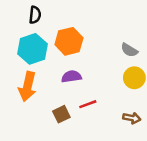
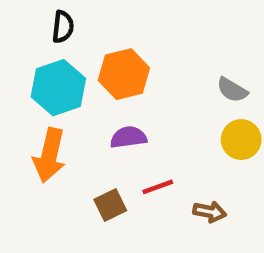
brown arrow: (132, 118) -> (210, 212), moved

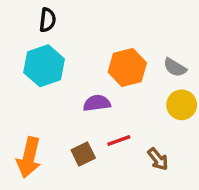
orange hexagon: (124, 74) -> (127, 67), moved
orange arrow: (49, 155) -> (29, 157), moved
brown arrow: (210, 212) -> (158, 159), turned 40

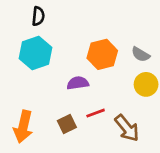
brown arrow: (158, 159) -> (127, 128), size x1.5

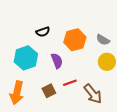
black semicircle: (38, 16) -> (43, 32), moved, turned 64
cyan hexagon: (35, 53) -> (26, 58), moved
purple semicircle: (78, 83) -> (57, 61), turned 77

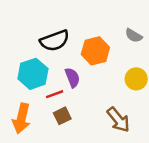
black semicircle: (43, 32) -> (55, 41), size x1.6
gray semicircle: (103, 40) -> (134, 36), moved
red line: (70, 83) -> (55, 94), moved

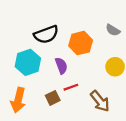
red line: (55, 94) -> (71, 87), moved

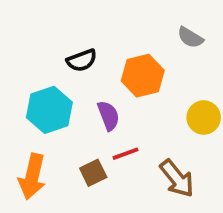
gray semicircle: (113, 30) -> (190, 38), moved
black semicircle: (46, 34) -> (82, 60), size x0.7

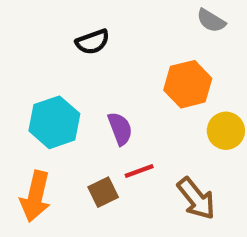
gray semicircle: (190, 38) -> (211, 21), moved
black semicircle: (82, 60) -> (93, 42), moved
orange hexagon: (143, 76) -> (188, 84), moved

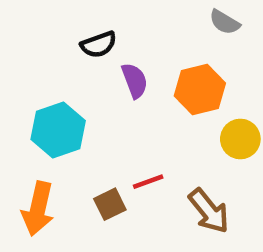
purple semicircle: (120, 129) -> (135, 81), moved

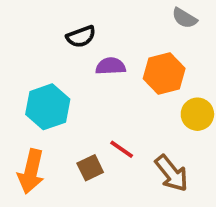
purple semicircle: (135, 81) -> (111, 66), turned -72
red line: (148, 182) -> (122, 149), turned 55

